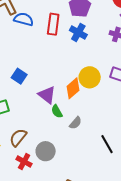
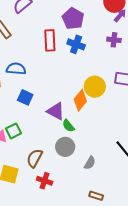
blue semicircle: (24, 19) -> (16, 69), moved
gray semicircle: (75, 123) -> (90, 163), moved
gray circle: (46, 151) -> (65, 147), moved

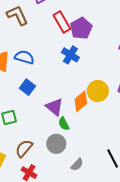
purple pentagon: (73, 18) -> (81, 28), moved
red rectangle: (50, 40) -> (62, 22), moved, turned -40
blue cross: (76, 44) -> (70, 55), moved

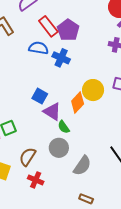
blue semicircle: (24, 57) -> (39, 48), moved
blue square: (27, 87) -> (40, 96), moved
gray semicircle: (77, 165) -> (82, 166), size x1.5

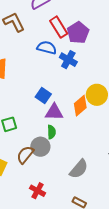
purple triangle: (52, 112) -> (54, 112), turned -36
green semicircle: (64, 127) -> (51, 132), moved, turned -152
gray circle: (59, 148) -> (40, 147), moved
red cross: (36, 180) -> (37, 191), moved

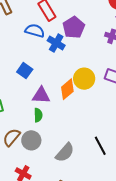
purple pentagon: (78, 33) -> (74, 27), moved
blue square: (43, 96) -> (25, 71), moved
gray circle: (40, 147) -> (31, 140), moved

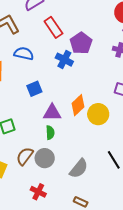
blue semicircle: (35, 31) -> (24, 54), moved
blue square: (25, 71) -> (34, 89), turned 35
yellow circle: (84, 79) -> (98, 114), moved

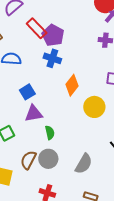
purple pentagon: (81, 43) -> (53, 35), moved
orange diamond: (78, 105) -> (72, 85), moved
purple triangle: (52, 113) -> (34, 114), moved

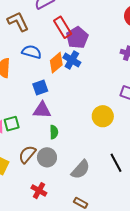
orange diamond: (72, 85) -> (56, 63), moved

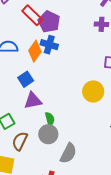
brown semicircle: (27, 154) -> (20, 141), moved
gray circle: (47, 157) -> (48, 134), moved
gray semicircle: (81, 170) -> (68, 153), moved

